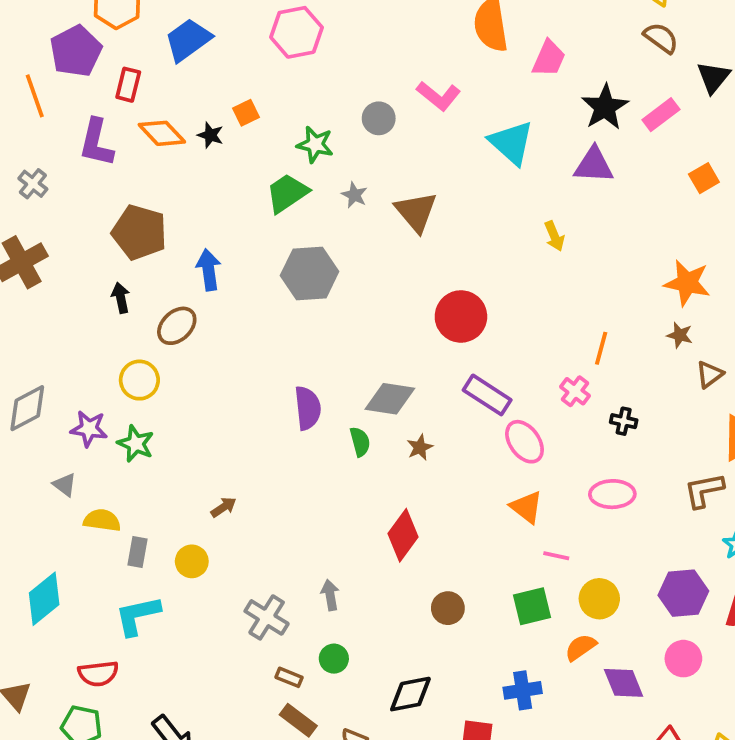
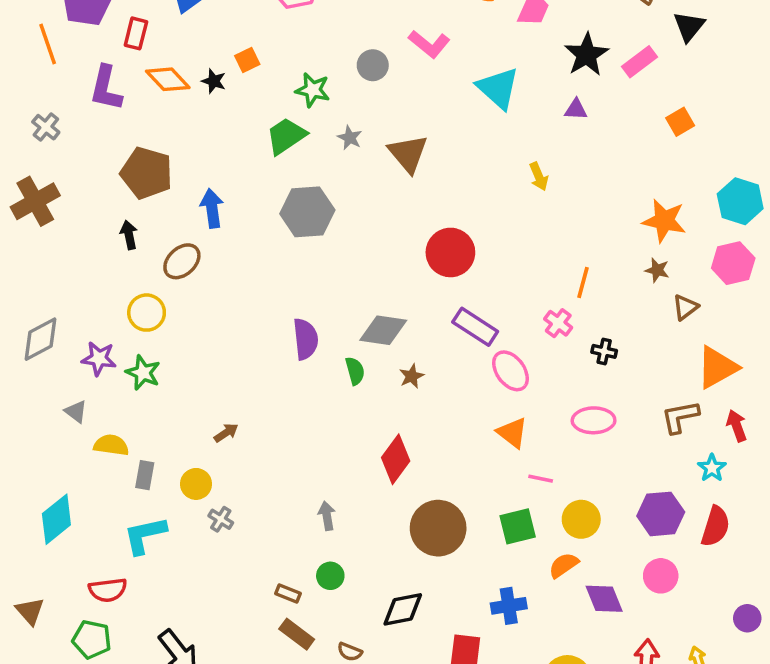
purple triangle: (594, 165) -> (576, 109), size x0.6
brown circle: (448, 608) -> (438, 528), size x1.8
gray cross: (267, 617) -> (221, 519), moved, size x0.6

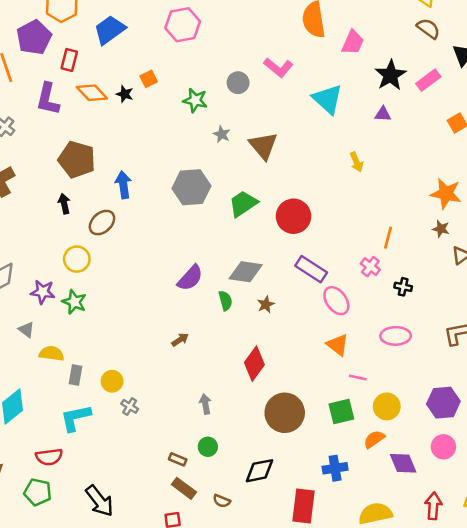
green trapezoid: (286, 136) -> (243, 204), moved
purple semicircle: (306, 339) -> (190, 278), turned 48
brown arrow: (226, 433) -> (180, 340), moved

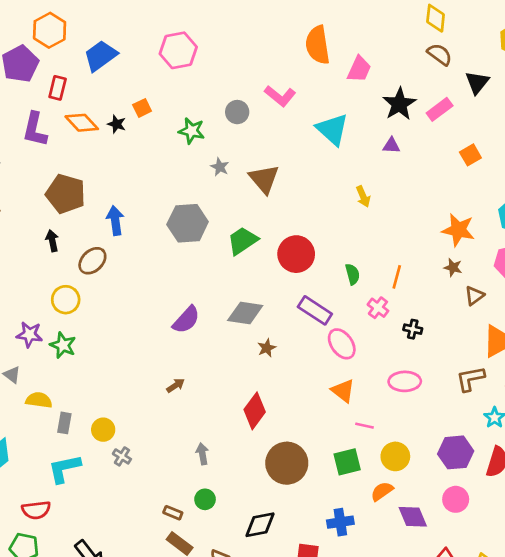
green semicircle: (225, 301) -> (352, 274), moved

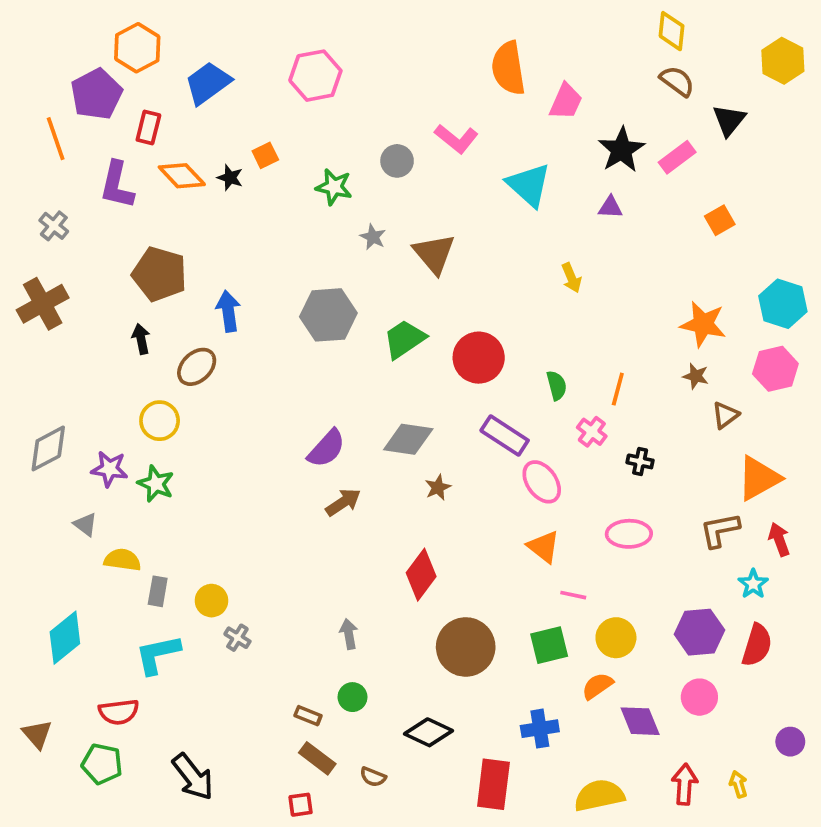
brown arrow: (176, 385) -> (343, 502), moved, size x1.4
black diamond: (260, 525) -> (429, 732), turned 36

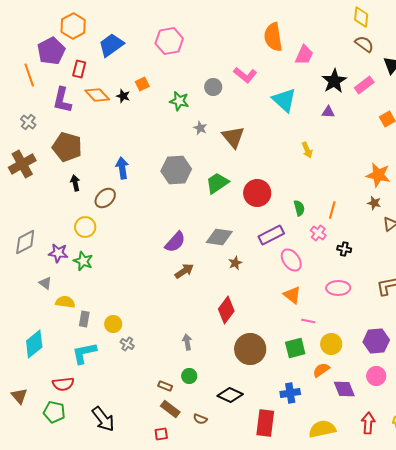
brown pentagon: (160, 274) -> (67, 147), moved
purple rectangle: (505, 435) -> (271, 235), turned -60

